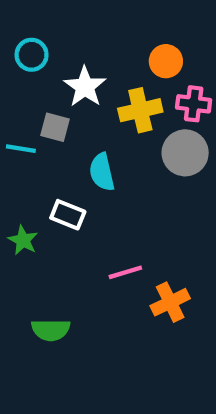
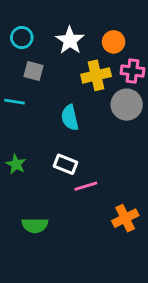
white star: (85, 87) -> (70, 40), moved
gray square: (55, 127) -> (33, 71), moved
white rectangle: (68, 215) -> (65, 164), moved
orange cross: (170, 302) -> (125, 218), moved

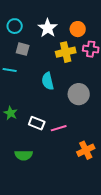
gray circle: (127, 105) -> (79, 94), moved
white rectangle: (65, 164) -> (37, 123), moved

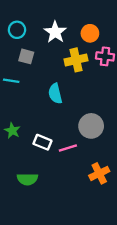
gray circle: (79, 94) -> (91, 126), moved

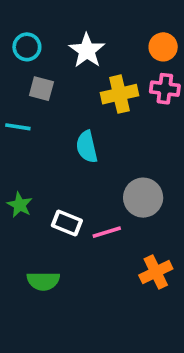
orange circle: (90, 33) -> (163, 47), moved

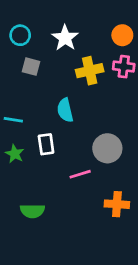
cyan line: (18, 127) -> (13, 120), moved
white rectangle: (67, 223) -> (46, 144), moved, turned 60
orange cross: (156, 272) -> (117, 204), turned 30

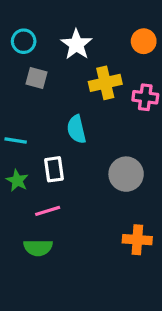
pink cross: (124, 67) -> (145, 97), moved
pink line: (80, 174) -> (48, 211), moved

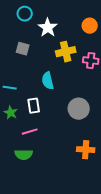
cyan circle: (24, 41) -> (25, 14), moved

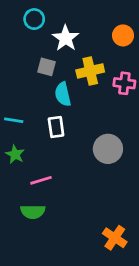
gray square: (23, 49) -> (46, 67), moved
cyan semicircle: (48, 81) -> (63, 94), moved
white rectangle: (34, 106) -> (56, 127), moved
orange cross: (86, 150) -> (115, 238), moved, turned 30

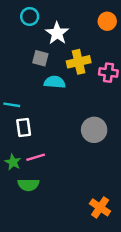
orange circle: (123, 35) -> (107, 21), moved
cyan semicircle: (63, 94) -> (55, 82), turned 108
white rectangle: (56, 127) -> (24, 127), moved
green star: (15, 154) -> (13, 162), moved

